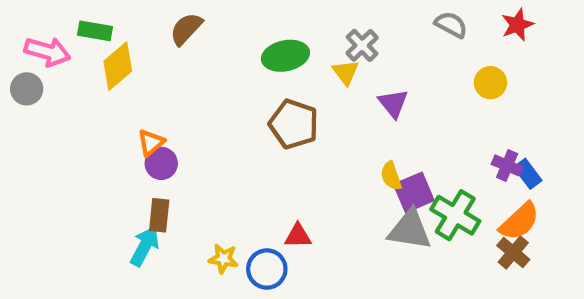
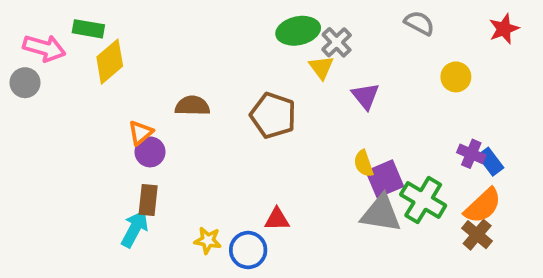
red star: (517, 25) -> (504, 29), moved
brown semicircle: (186, 29) -> (192, 106), moved, turned 48
green ellipse: (285, 56) -> (298, 31), moved

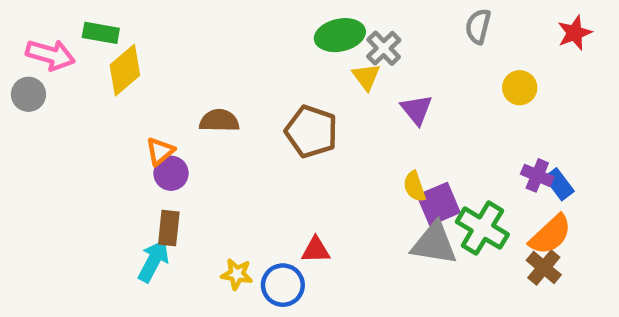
gray semicircle: (419, 23) -> (478, 26), turned -104

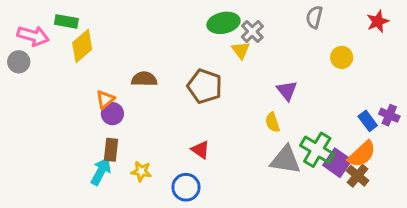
purple triangle: (417, 110) -> (287, 91), moved
purple cross: (537, 175) -> (389, 115), moved
purple square: (439, 204) -> (337, 163), moved, turned -32
red triangle: (316, 250) -> (200, 150), moved, turned 36
yellow star: (237, 274) -> (141, 171), moved

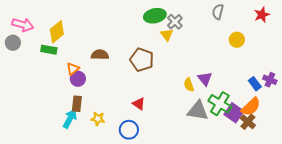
green rectangle: (66, 21) -> (49, 50), moved
purple triangle: (287, 91) -> (205, 79), moved

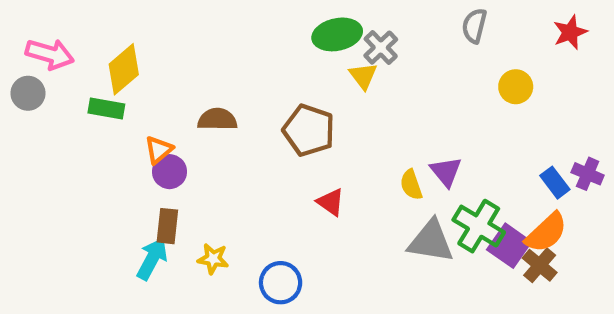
red triangle: (139, 104) -> (331, 202), moved

